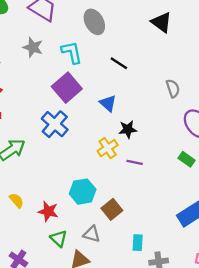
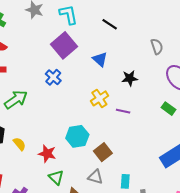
blue cross: (55, 124) -> (53, 77), size x0.7
black star: (128, 129) -> (130, 78), moved
gray triangle: (92, 234) -> (95, 177), moved

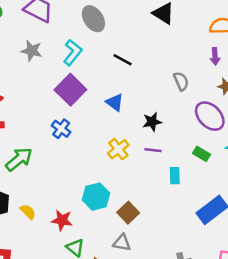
cyan L-shape: (68, 14) -> (73, 52), turned 55
purple line: (123, 111) -> (153, 150), moved
cyan rectangle: (125, 181) -> (175, 176), moved

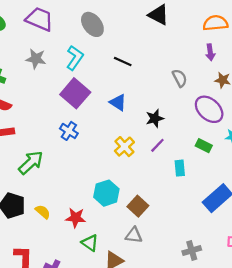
purple line: (153, 150) -> (157, 145), turned -49

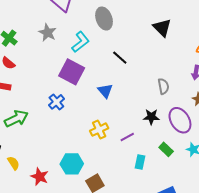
purple square: (75, 93) -> (72, 72), turned -30
black star: (155, 118) -> (151, 117), moved

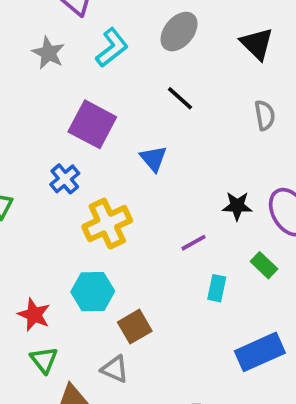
gray ellipse: (104, 19) -> (179, 32), moved, turned 60
cyan L-shape: (80, 42) -> (112, 48), moved
gray semicircle: (163, 86) -> (265, 115), moved
yellow cross: (99, 130) -> (107, 224), moved, size x1.4

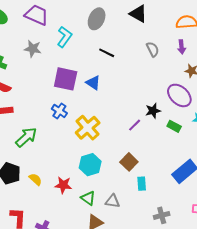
blue triangle: (153, 159) -> (93, 83), moved
black star: (237, 206) -> (153, 111), moved
cyan rectangle: (217, 288) -> (142, 184), moved
brown square: (135, 327) -> (129, 162), moved
green triangle: (44, 360) -> (88, 198), moved

